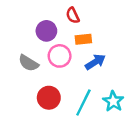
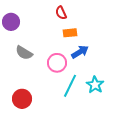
purple circle: (46, 31) -> (11, 22), moved
pink circle: (60, 56) -> (57, 63), moved
red circle: (49, 98) -> (22, 99), moved

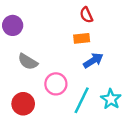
red semicircle: (61, 13) -> (86, 15), moved
pink circle: (57, 63) -> (56, 84), moved
red circle: (22, 99) -> (23, 104), moved

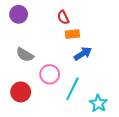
red semicircle: (86, 15) -> (63, 17), moved
purple circle: (13, 25) -> (19, 14), moved
cyan star: (111, 99) -> (98, 103), moved

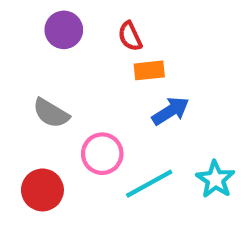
purple circle: (19, 14) -> (64, 30), moved
cyan line: (72, 89) -> (149, 184), turned 35
cyan star: (98, 103) -> (215, 179), moved

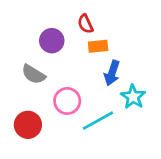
purple circle: (64, 30) -> (52, 41), moved
blue arrow: (171, 111) -> (112, 73), turned 140
cyan star: (215, 179) -> (133, 97), moved

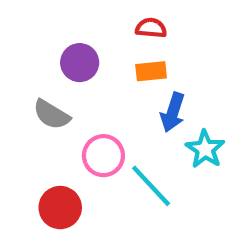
red semicircle: (85, 24) -> (151, 28), moved, turned 120
cyan line: (98, 121) -> (151, 186), turned 76
red circle: (28, 125) -> (60, 208), moved

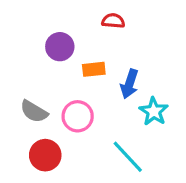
orange rectangle: (151, 71) -> (94, 69), moved
gray semicircle: (52, 115) -> (34, 111), moved
cyan line: (151, 186) -> (128, 157), moved

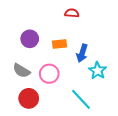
purple circle: (60, 47) -> (30, 39), moved

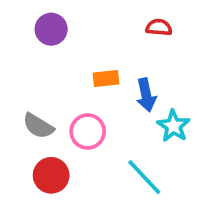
red semicircle: (72, 13) -> (159, 27), moved
purple circle: (30, 39) -> (51, 29), moved
blue arrow: (82, 53) -> (146, 95), turned -30

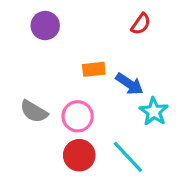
red semicircle: (159, 27) -> (141, 24), turned 120
blue arrow: (146, 95) -> (129, 84), turned -44
red circle: (51, 175) -> (79, 155), moved

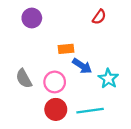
blue arrow: (129, 84) -> (82, 66), moved
gray semicircle: (34, 111) -> (24, 79), turned 30
cyan line: (128, 157) -> (90, 111), turned -55

